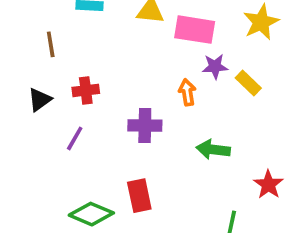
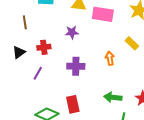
purple star: (215, 66) -> (72, 32), moved
orange arrow: (187, 92) -> (110, 58), moved
green arrow: (213, 149) -> (113, 97), moved

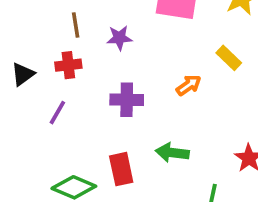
brown line: (25, 22) -> (76, 25), moved
orange arrow: (110, 58) -> (189, 85), turned 64
green arrow: (113, 97) -> (172, 153), moved

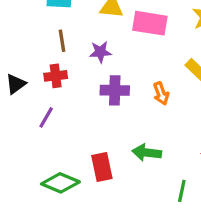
orange arrow: (189, 85) -> (161, 93), turned 105
purple cross: (127, 100) -> (115, 90), moved

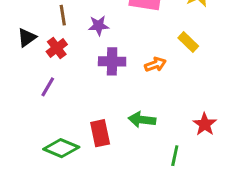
red cross: (56, 76) -> (57, 48), turned -30
black triangle: (16, 84) -> (27, 38), moved
orange arrow: (161, 93) -> (155, 64), turned -90

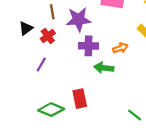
purple star: (99, 26) -> (79, 19), size x1.6
green arrow: (142, 120) -> (104, 68), moved
green line: (175, 156) -> (135, 115), turned -64

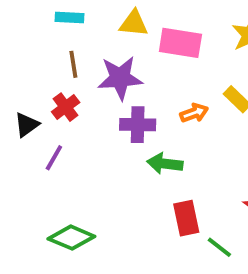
black triangle: (26, 28) -> (27, 125), moved
orange arrow: (120, 48) -> (194, 113), moved
red rectangle: (80, 99) -> (186, 218), moved

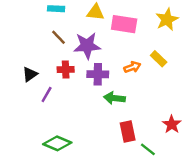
brown line: (73, 64) -> (58, 37), turned -35
red cross: (66, 107) -> (66, 69), moved, turned 35

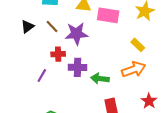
orange arrow: (132, 67) -> (134, 69), moved, size x1.6
black triangle: (30, 74) -> (28, 27), moved
purple cross: (98, 74) -> (78, 67), moved

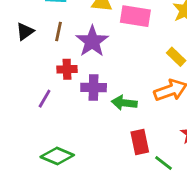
brown line: (52, 27) -> (59, 32), turned 56
purple star: (76, 34) -> (92, 41), turned -30

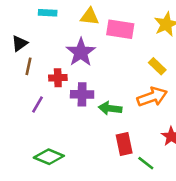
brown line: (59, 32) -> (29, 66), moved

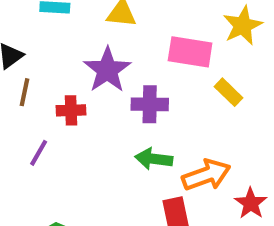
pink rectangle: (120, 29) -> (190, 52), moved
purple cross: (82, 94) -> (150, 104), moved
orange arrow: (152, 97) -> (206, 175), moved

